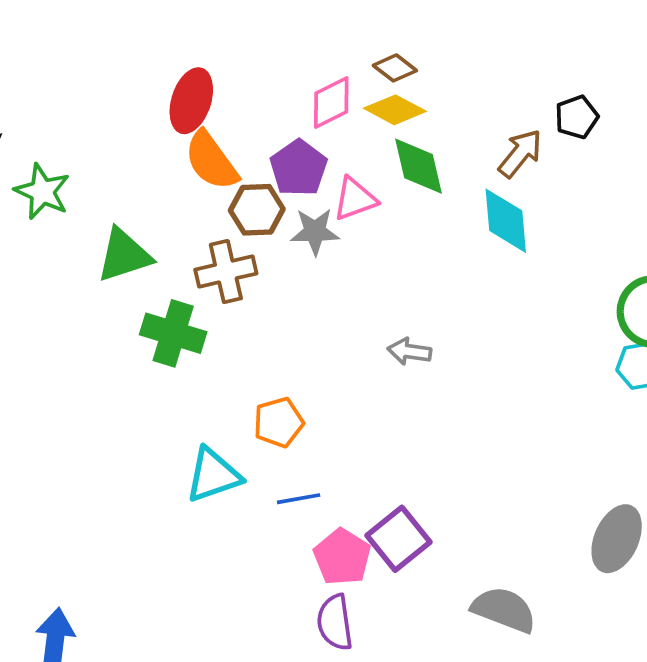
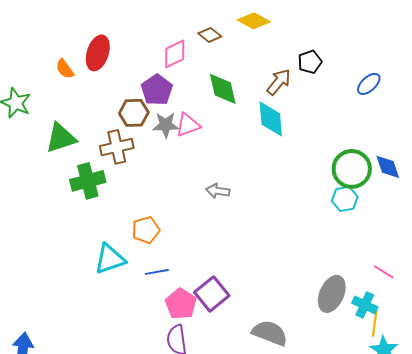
yellow diamond: (395, 110) -> (254, 21), moved
orange semicircle: (211, 161) -> (65, 69), moved, size x0.6
pink triangle: (355, 199) -> (188, 125), moved
green cross: (173, 333) -> (88, 181), turned -32

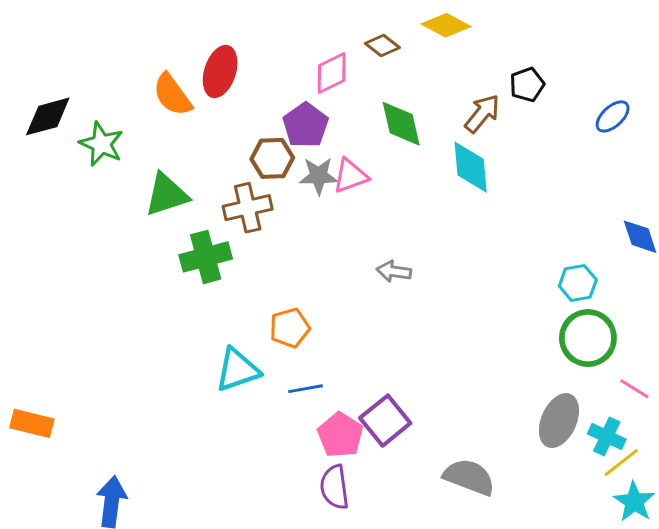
orange semicircle: (65, 69) -> (172, 95), size x1.5
green circle: (352, 169) -> (588, 338), moved
yellow line: (375, 323) -> (621, 463), turned 44

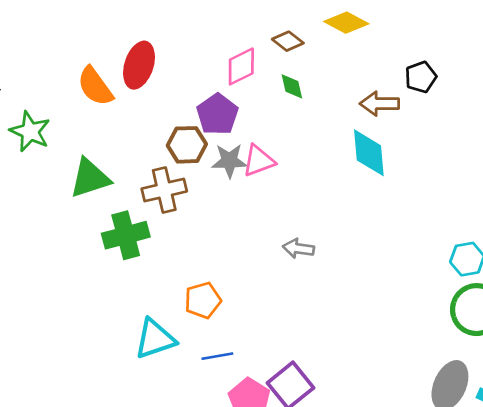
brown arrow: (482, 114) -> (380, 104), turned -129
green diamond: (401, 124) -> (292, 86), moved, size x0.6

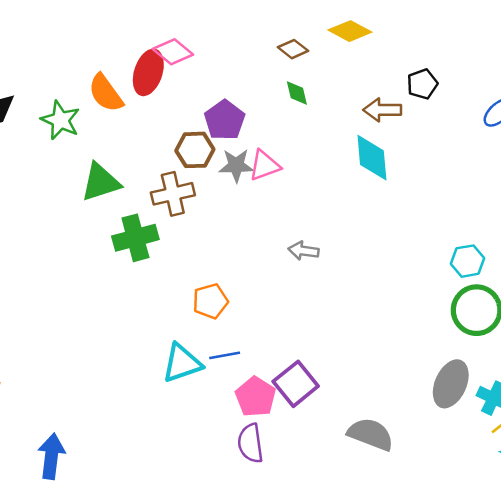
pink diamond: (241, 66) -> (173, 52), moved, turned 66
green star: (30, 132) -> (60, 120), moved
cyan triangle: (155, 339) -> (182, 363), moved

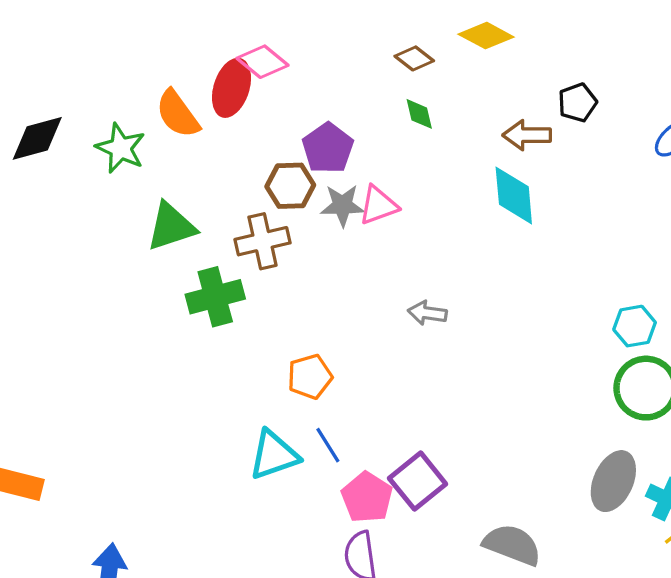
blue line: (225, 355) -> (328, 445), turned 68

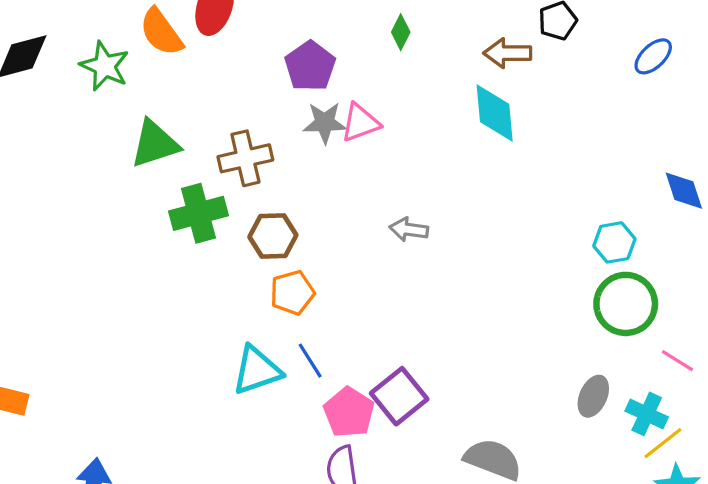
green diamond: (419, 114) -> (401, 32), turned 40
brown hexagon: (290, 186) -> (273, 236), moved
gray ellipse: (613, 481) -> (593, 396), size x0.7

